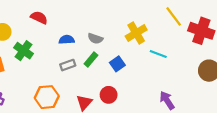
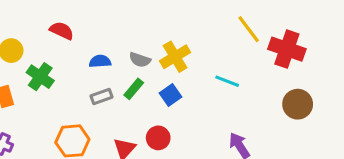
yellow cross: (136, 33) -> (175, 57), moved

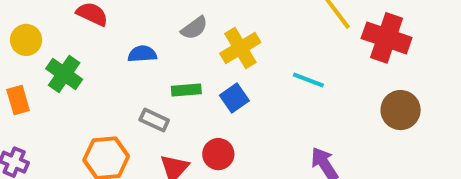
gray semicircle: (140, 60) -> (194, 28), moved, turned -55
green rectangle: (134, 89) -> (186, 90), turned 45
gray rectangle: (102, 97) -> (154, 120), moved, turned 45

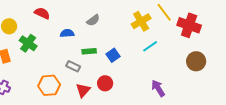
yellow cross: (240, 48) -> (141, 21), moved
cyan line: (308, 80) -> (150, 46), turned -56

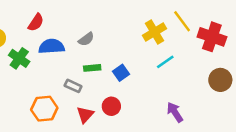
red semicircle: (42, 13) -> (36, 22), turned 98
gray semicircle: (93, 20) -> (86, 39), moved
blue semicircle: (67, 33) -> (51, 46), moved, size x1.5

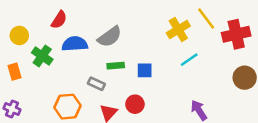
red cross: (212, 37) -> (236, 34), turned -32
gray semicircle: (86, 39) -> (110, 37), size x1.5
blue square: (121, 73) -> (145, 70), turned 35

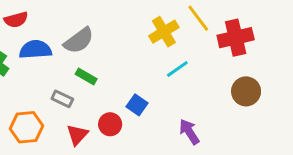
red semicircle: (59, 20) -> (16, 20), turned 42
green rectangle: (116, 66) -> (86, 76), turned 35
blue square: (145, 70) -> (137, 105), moved, turned 35

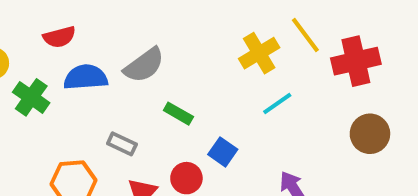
green rectangle: (86, 76) -> (178, 114), moved

